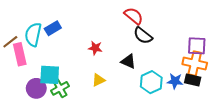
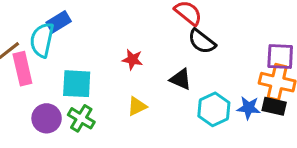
blue rectangle: (53, 28) -> (59, 22), moved
cyan square: (50, 75) -> (77, 84), moved
green cross: (60, 88) -> (81, 118), turned -30

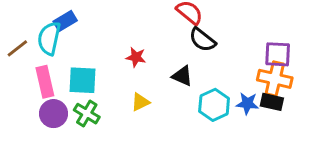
pink rectangle: (22, 69) -> (45, 82), moved

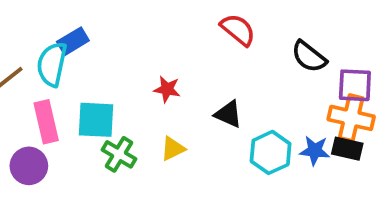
black semicircle: (202, 40) -> (309, 57), moved
purple circle: (54, 114) -> (29, 166), moved
green cross: (87, 114) -> (119, 154), moved

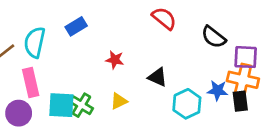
blue rectangle: (73, 41) -> (76, 26), moved
cyan square: (96, 120) -> (61, 105), moved
black rectangle: (347, 149) -> (240, 101), turned 70
blue star: (315, 151) -> (218, 90), moved

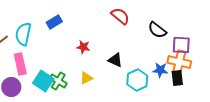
cyan square: (61, 105) -> (43, 81), turned 30

